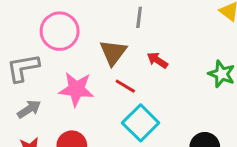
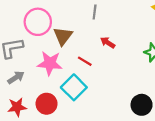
brown triangle: (113, 53) -> (63, 36), moved
cyan square: (141, 123) -> (74, 87), moved

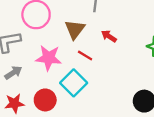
brown triangle: (63, 36) -> (75, 29), moved

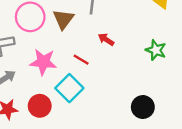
brown triangle: (75, 29) -> (63, 19), moved

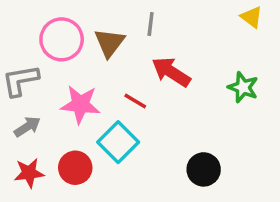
red arrow: (106, 39) -> (171, 72), size x1.6
black circle: (143, 107) -> (204, 169), moved

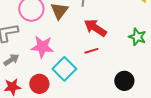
red line: (135, 101) -> (91, 51), moved, turned -48
black circle: (204, 169) -> (124, 81), moved

